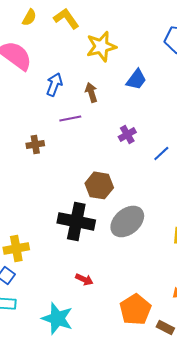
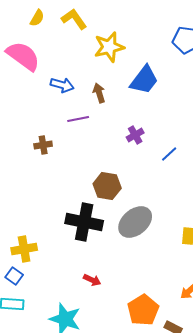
blue trapezoid: (136, 79) -> (144, 80), size x1.4
blue arrow: (54, 84) -> (62, 85), turned 85

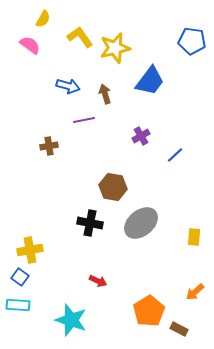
yellow L-shape: (74, 19) -> (80, 37), moved
pink semicircle: (23, 56) -> (30, 45), moved, size x0.6
black cross: (84, 222) -> (90, 223), size x0.7

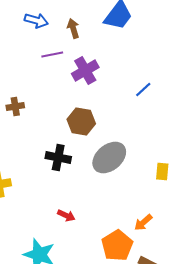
purple cross: (141, 136) -> (85, 70), moved, size x1.5
brown cross: (49, 146) -> (15, 106), moved
orange arrow: (195, 292) -> (143, 222), moved

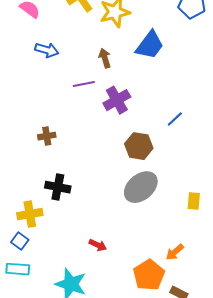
blue arrow: (36, 20) -> (47, 50), moved
brown hexagon: (81, 122) -> (139, 146), moved
black cross: (58, 158) -> (58, 187), moved

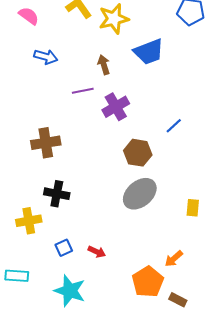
blue trapezoid: (150, 45) -> (149, 52), turned 32
brown cross: (47, 136) -> (46, 143), size x1.6
blue square: (20, 241) -> (64, 248), moved, turned 30

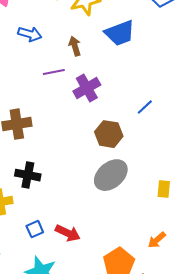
blue arrow: (46, 57) -> (30, 34), moved
red arrow: (97, 252) -> (68, 233), size x1.4
orange arrow: (174, 259) -> (157, 240), moved

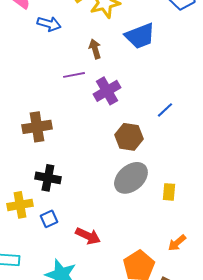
blue arrow: (30, 34) -> (49, 24), moved
yellow rectangle: (164, 189) -> (169, 192), moved
blue square: (35, 229) -> (49, 219), moved

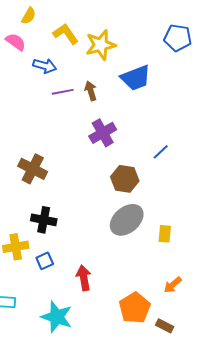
purple line: (74, 75) -> (63, 92), moved
brown cross: (37, 127) -> (33, 169), turned 36
red arrow: (88, 236) -> (84, 278), turned -125

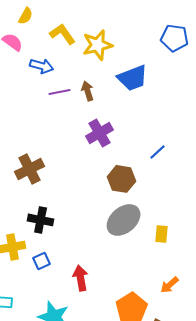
brown cross: (33, 169) -> (30, 169), turned 36

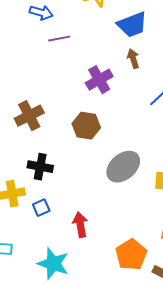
brown arrow: (88, 91) -> (133, 59), moved
brown hexagon: (122, 179) -> (86, 126), moved

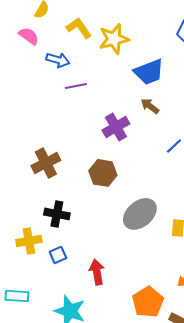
brown arrow: (133, 59) -> (150, 106), turned -36

